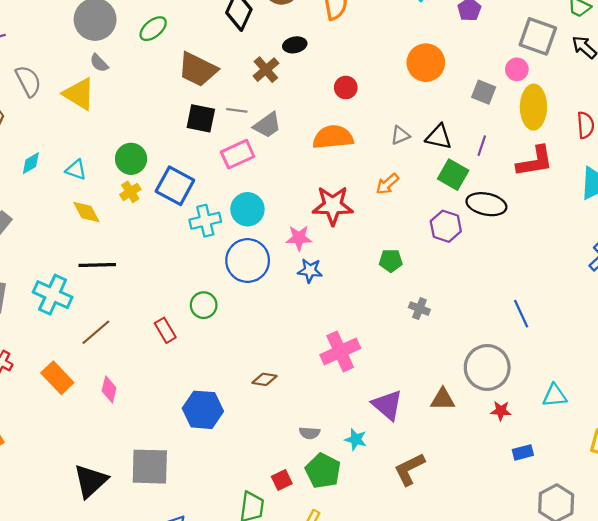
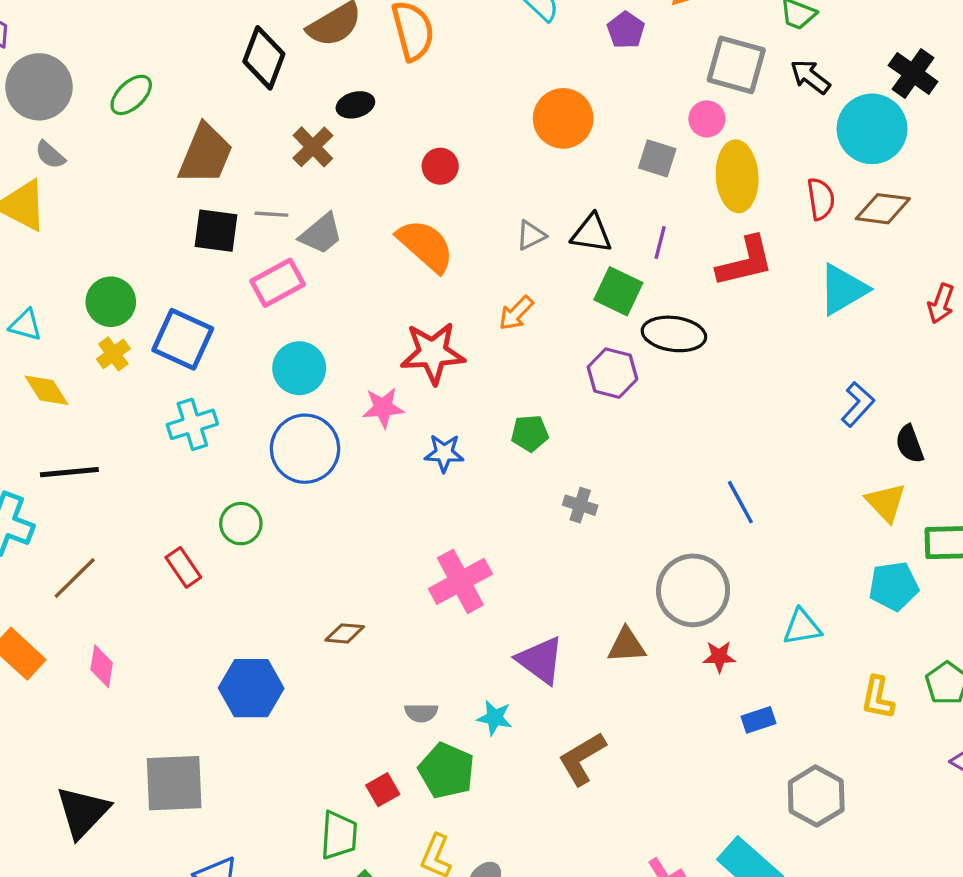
brown trapezoid: (198, 69) -> (206, 154), turned -90
orange semicircle: (333, 137) -> (426, 246), turned 51
cyan cross: (205, 221) -> (192, 424), moved
blue star: (310, 271) -> (444, 453), moved

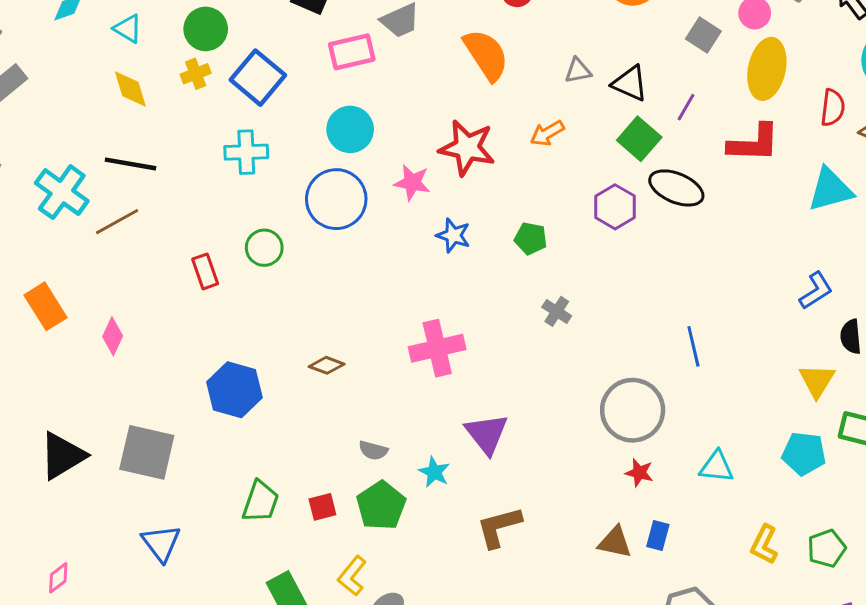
brown line: (75, 578) -> (117, 222), moved
brown triangle: (627, 645) -> (615, 542), moved
blue rectangle: (758, 720) -> (658, 535), turned -72
green trapezoid: (339, 835) -> (260, 502), moved

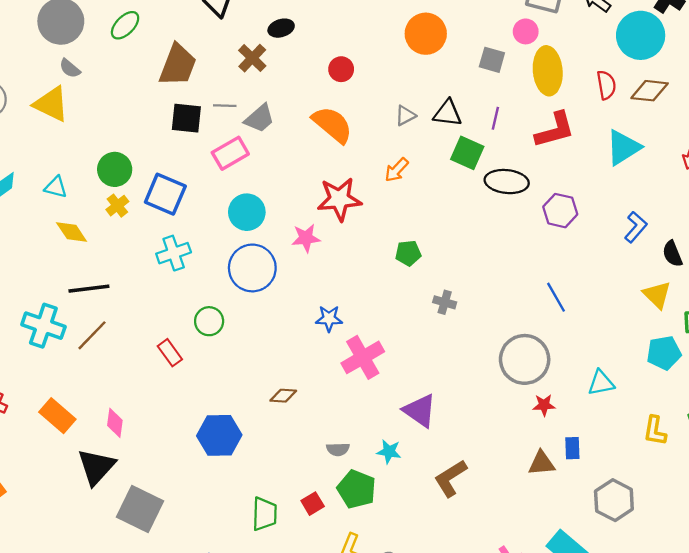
purple hexagon: (615, 207) -> (560, 211), moved
blue star: (453, 235) -> (329, 319), moved
gray square: (147, 452) -> (140, 509), moved, turned 30
black triangle: (62, 456) -> (96, 467), moved

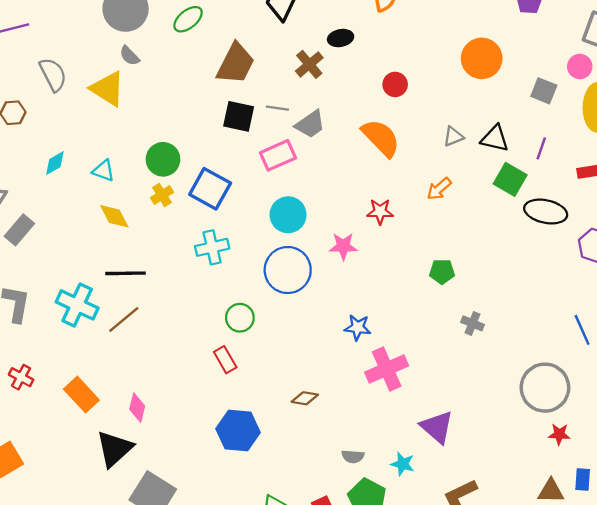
red star: (339, 199) -> (380, 212), size x0.6
red rectangle: (170, 353) -> (225, 360), moved

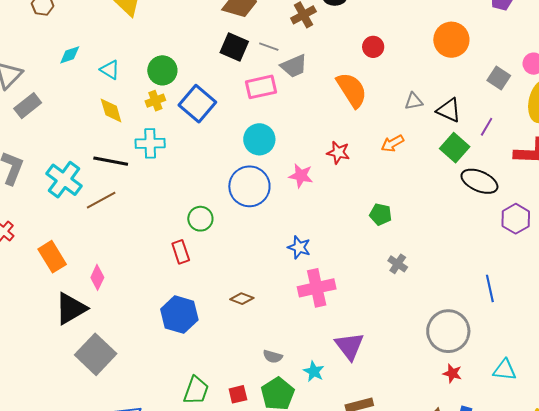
cyan cross: (212, 247) -> (150, 143), moved

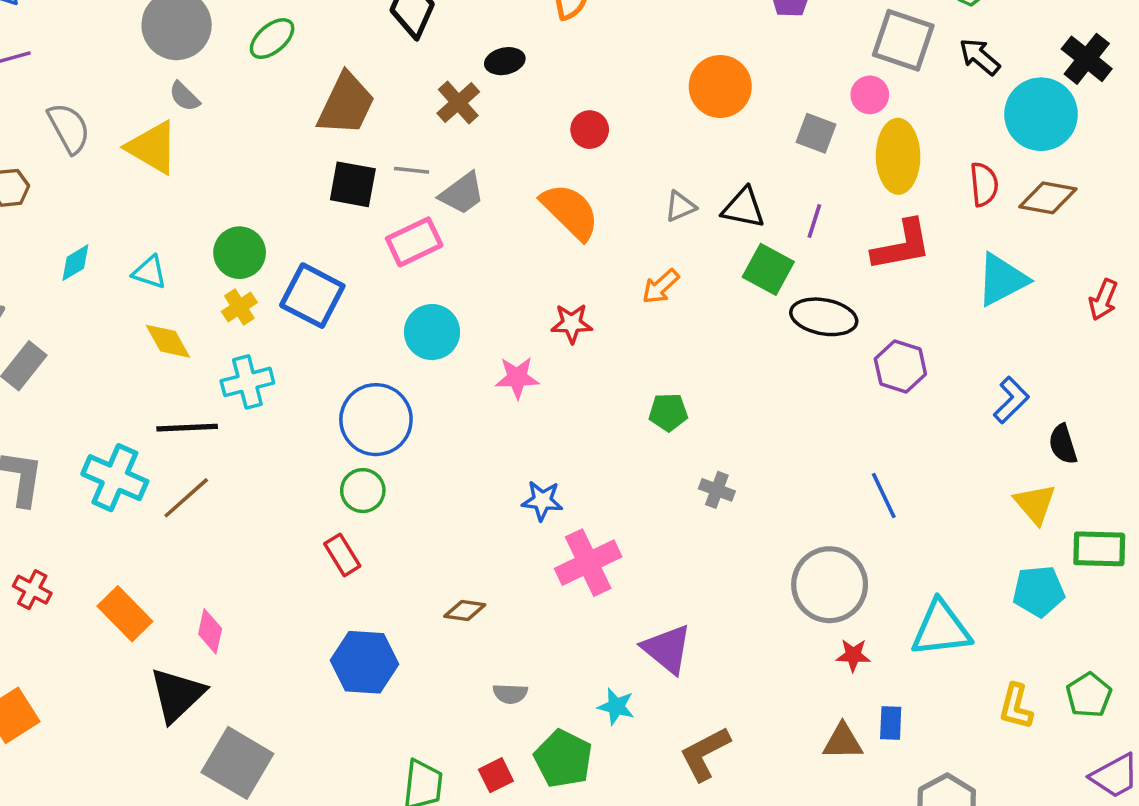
blue circle: (249, 186) -> (376, 420), moved
gray semicircle: (273, 357) -> (510, 694), moved
cyan triangle: (505, 370) -> (941, 629), size x1.5

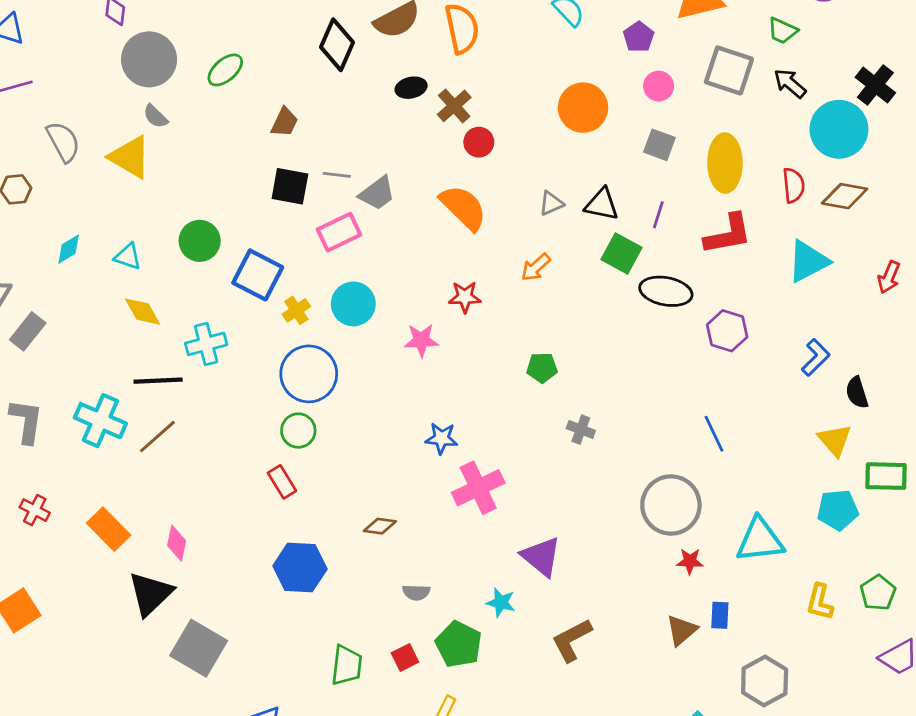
pink circle: (870, 95) -> (659, 86), moved
brown cross: (458, 103) -> (454, 106), moved
brown trapezoid: (346, 104) -> (284, 122), size x0.6
yellow cross: (239, 307) -> (296, 310), moved
brown triangle: (843, 742) -> (682, 630), turned -40

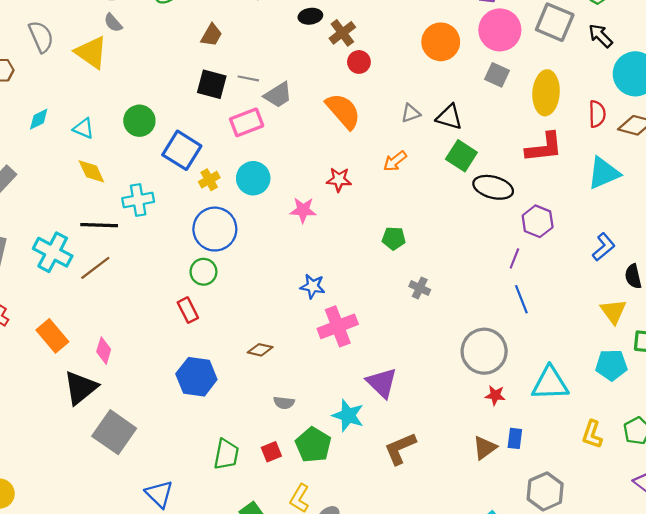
pink circle: (659, 86) -> (500, 30), size x1.8
purple line: (658, 215) -> (514, 258), moved
cyan star: (501, 602) -> (348, 415), size x1.4

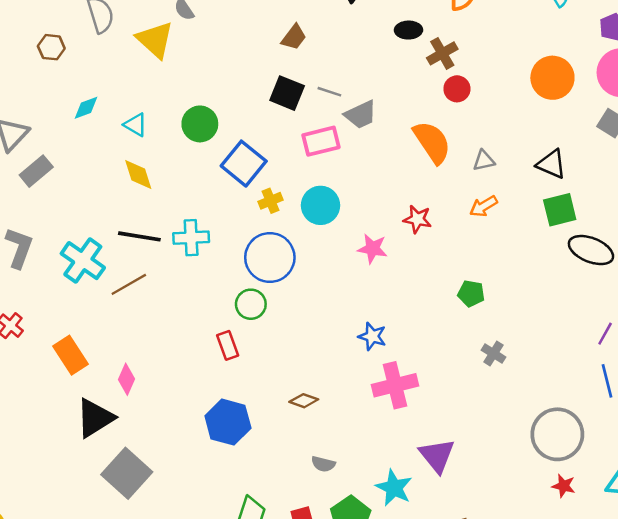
gray triangle: (411, 113) -> (484, 161), moved
green square: (461, 156) -> (560, 210), turned 36
cyan cross: (138, 200) -> (191, 238), moved

